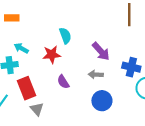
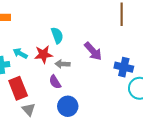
cyan arrow: (21, 48) -> (20, 53), moved
gray arrow: (96, 74) -> (62, 64), moved
blue circle: (102, 101) -> (68, 106), moved

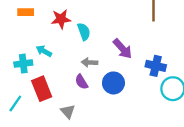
red star: (43, 54) -> (61, 19), moved
blue circle: (68, 106) -> (113, 83), moved
gray triangle: (29, 109) -> (68, 111), moved

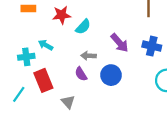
cyan semicircle: (84, 32) -> (83, 27), turned 63
blue cross: (156, 66) -> (152, 46), moved

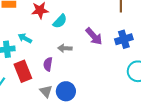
blue cross: (152, 46) -> (124, 39), turned -30
purple semicircle: (81, 74) -> (48, 64), moved, turned 40
blue circle: (111, 75) -> (66, 91), moved

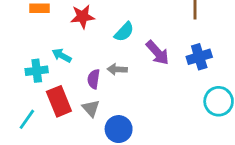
cyan semicircle: (60, 21) -> (124, 32), moved
purple semicircle: (48, 64) -> (94, 79), moved
gray triangle: (46, 91) -> (91, 108), moved

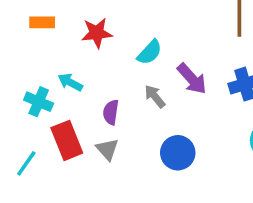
gray arrow: (117, 69) -> (155, 96), moved, turned 48
cyan cross: (37, 71) -> (39, 102), turned 30
blue circle: (119, 129) -> (178, 153), moved

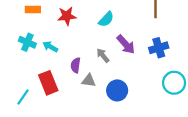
cyan semicircle: (150, 52) -> (106, 19), moved
cyan cross: (39, 102) -> (27, 42), moved
gray triangle: (107, 149) -> (89, 81), moved, turned -40

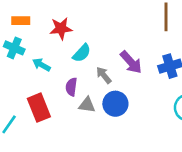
cyan semicircle: (106, 19) -> (82, 53), moved
cyan cross: (27, 42) -> (14, 48), moved
blue circle: (117, 90) -> (115, 104), moved

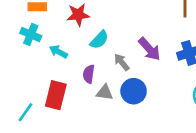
red rectangle: (39, 108) -> (56, 95), turned 36

